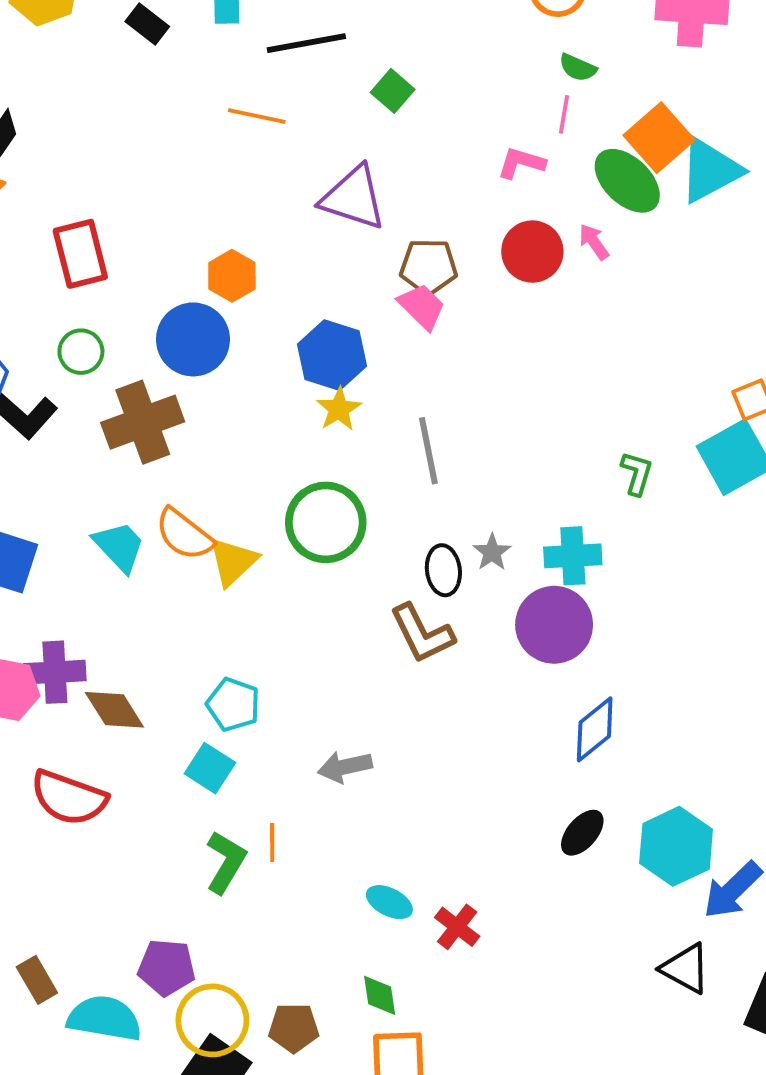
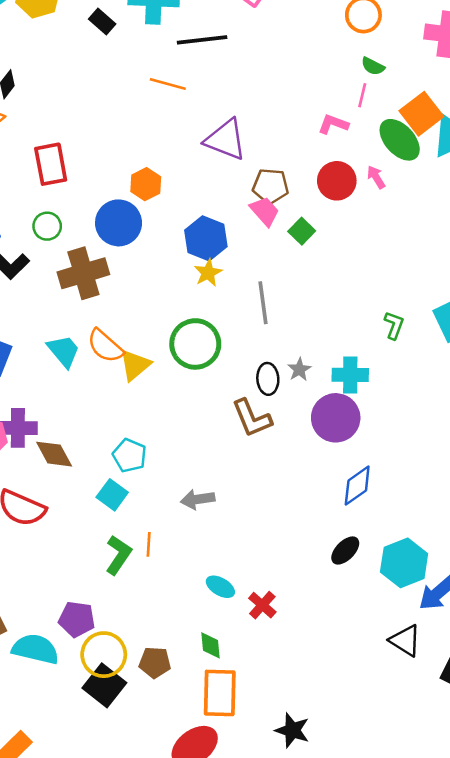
green square: (393, 91) -> (302, 231), moved

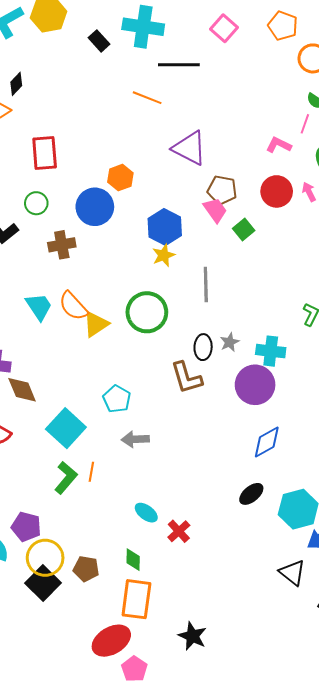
brown cross: (83, 273) -> (62, 245), size x0.7
cyan pentagon: (129, 455) -> (117, 399), moved
cyan square: (112, 495) -> (66, 428), size x1.5

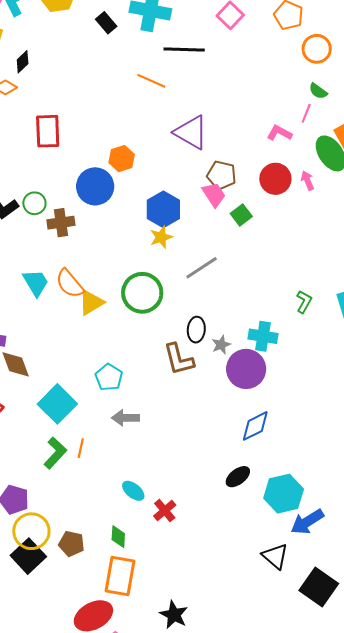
green circle: (36, 203) -> (34, 203), moved
gray line: (206, 284) -> (202, 268), turned 56
gray star: (230, 342) -> (221, 345), moved

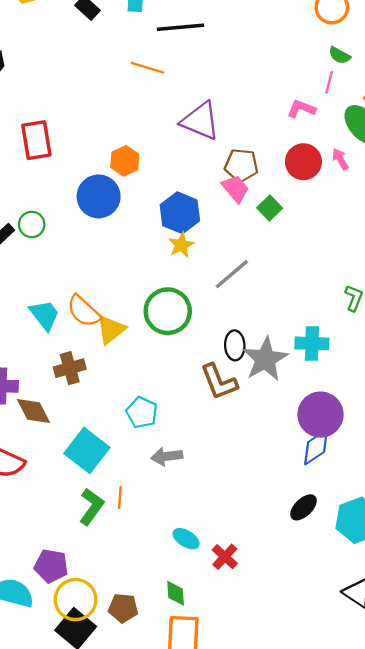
brown cross: (61, 223) -> (70, 368), moved
gray star: (221, 345) -> (265, 359), size x2.0
purple circle: (246, 369) -> (321, 415), moved

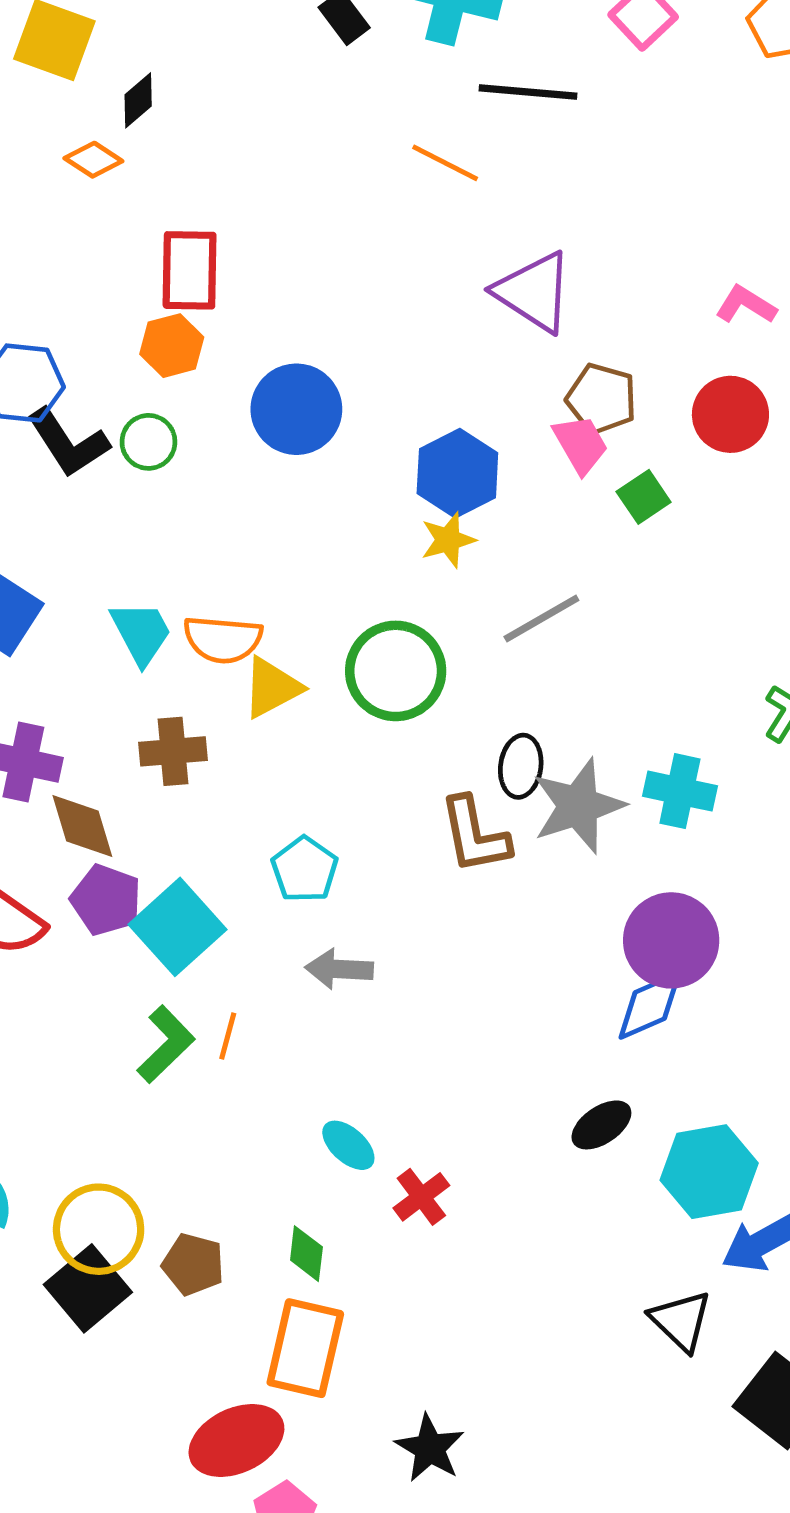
orange hexagon: (125, 161) -> (172, 346), moved
orange semicircle: (84, 311) -> (223, 639), turned -48
purple pentagon: (51, 566) -> (106, 900), moved

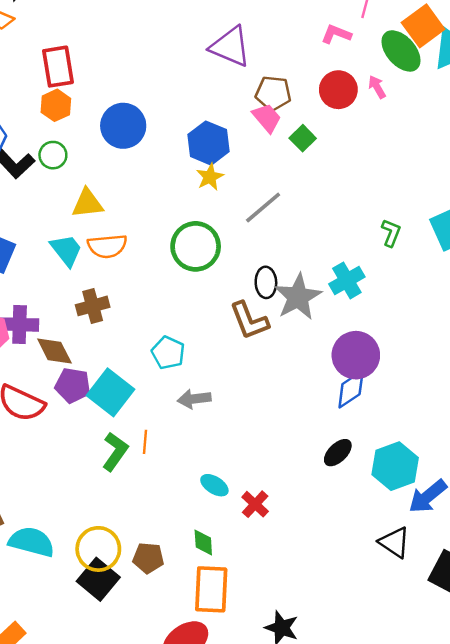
yellow triangle: (272, 688) -> (87, 203), moved, turned 32
cyan cross: (680, 791) -> (347, 280), turned -32

